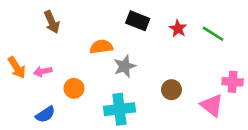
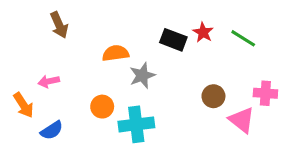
black rectangle: (138, 21) -> (173, 40), moved
orange arrow: (17, 68) -> (24, 105), moved
orange circle: (74, 88) -> (102, 107), moved
brown circle: (171, 90) -> (213, 96), moved

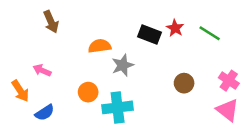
pink arrow: (49, 81) -> (42, 70), turned 36
pink cross: (265, 93) -> (229, 81), turned 30
pink triangle: (242, 120) -> (228, 110), moved

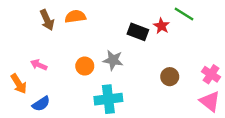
green line: (210, 33) -> (184, 14), moved
orange semicircle: (100, 46) -> (75, 16), moved
gray star: (123, 65) -> (113, 60), turned 30
orange circle: (88, 92) -> (85, 66), moved

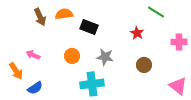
red star: (161, 26) -> (137, 33), moved
black rectangle: (138, 32) -> (89, 27), moved
gray star: (113, 60) -> (105, 57), moved
pink cross: (211, 74) -> (179, 42), moved, turned -35

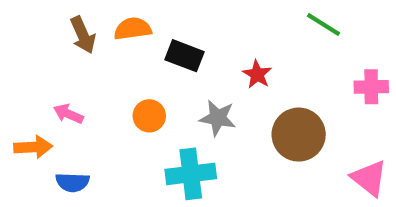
red star: (137, 33) -> (257, 74), moved
brown circle: (144, 65) -> (299, 135), size x1.6
orange arrow: (16, 71) -> (33, 147), turned -60
blue semicircle: (35, 88) -> (72, 182), turned 35

